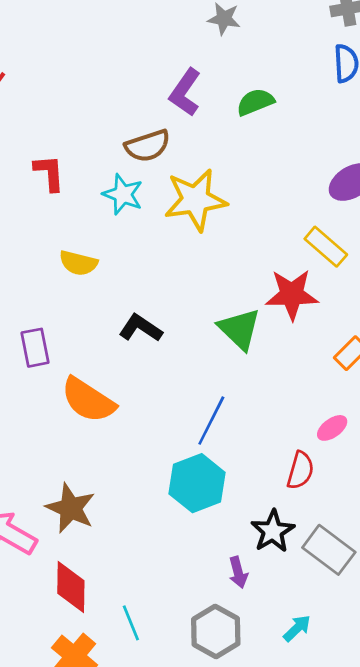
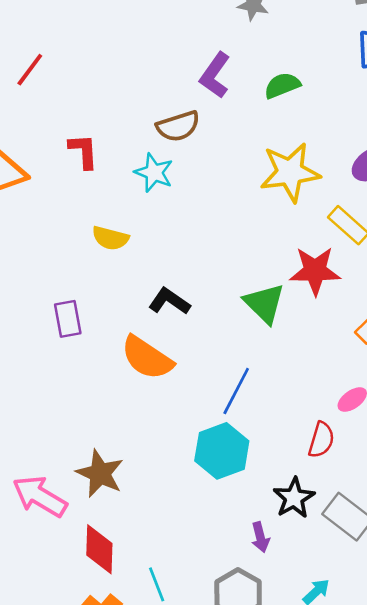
yellow star: (195, 200) -> (290, 172), moved
orange semicircle: (88, 400) -> (147, 358), moved

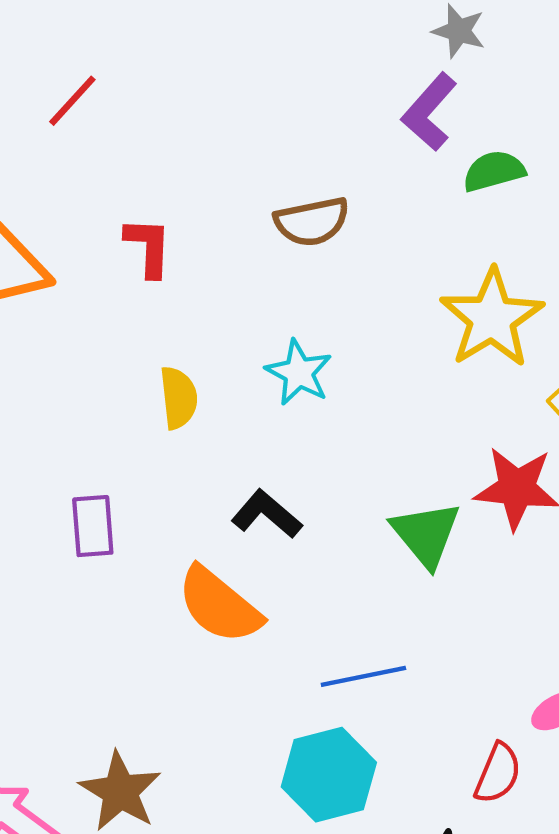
purple L-shape: (215, 75) -> (429, 112), moved
yellow star: (290, 172) -> (492, 318), turned -30
cyan star: (154, 173) -> (299, 373), moved
yellow semicircle: (110, 238) -> (179, 398), turned -117
blue line: (236, 391) -> (363, 676), turned 45

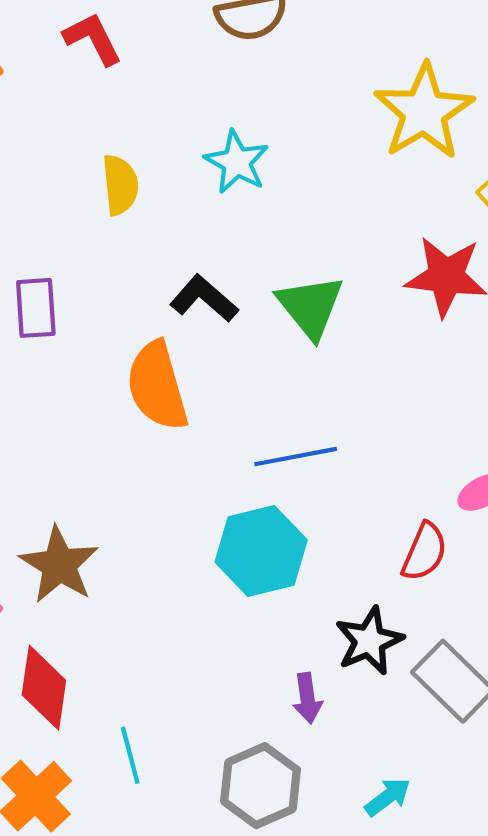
red L-shape: (148, 247) -> (93, 39), turned -30
green triangle: (426, 534) -> (310, 307), moved
orange semicircle: (219, 605) -> (157, 386), turned 34

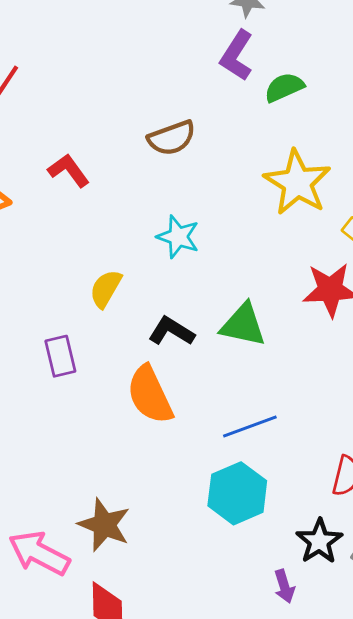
yellow semicircle: (120, 185) -> (106, 289), moved, turned -135
green triangle: (310, 307) -> (243, 325), turned -30

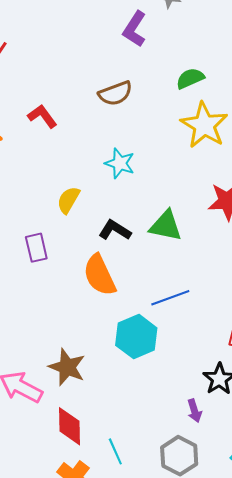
purple L-shape: (237, 56) -> (135, 29), moved
green semicircle: (284, 87) -> (190, 78), moved
cyan hexagon: (237, 493) -> (136, 337), moved

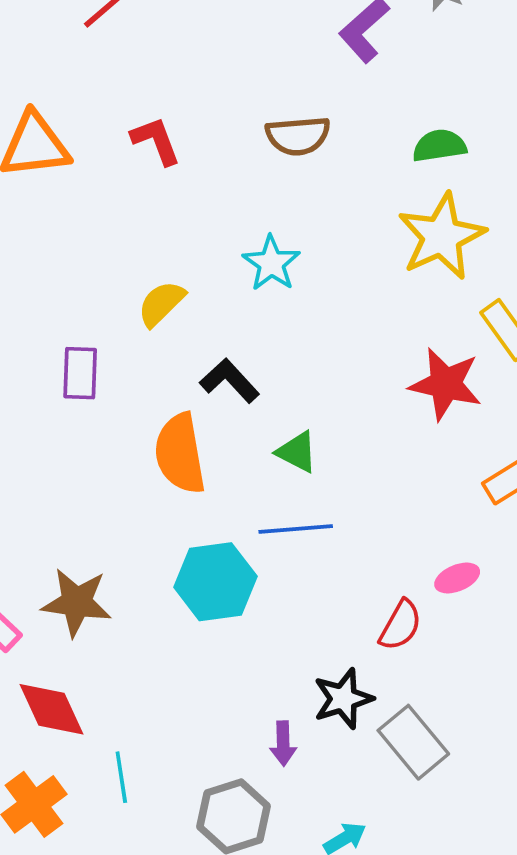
green triangle: (166, 226) -> (297, 452), moved, size x0.7
brown star: (67, 367) -> (77, 602), turned -30
red diamond: (69, 426) -> (51, 709), turned -39

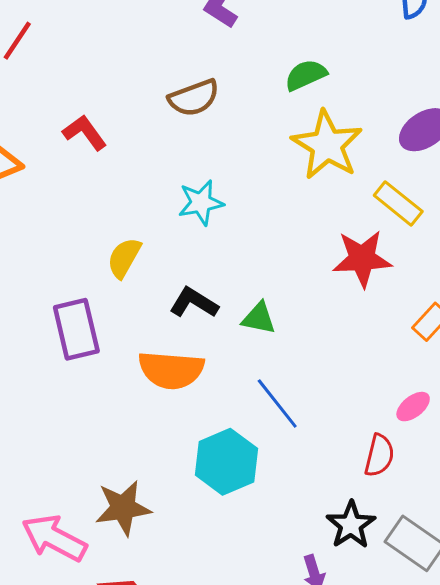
cyan star: (271, 263) -> (201, 203), turned -30
purple rectangle: (80, 373) -> (76, 329), size x1.4
green triangle: (297, 452) -> (259, 318), moved
orange semicircle: (180, 454) -> (171, 370), turned -60
blue line: (296, 529) -> (277, 403), turned 72

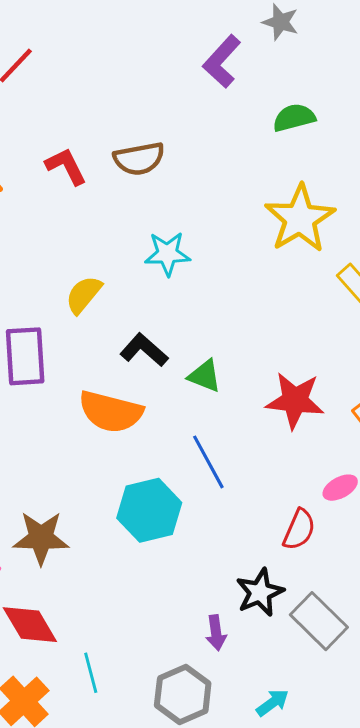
green semicircle: (306, 75) -> (294, 118), moved
brown semicircle: (194, 98) -> (139, 159), moved
red star: (362, 259) -> (295, 400), moved

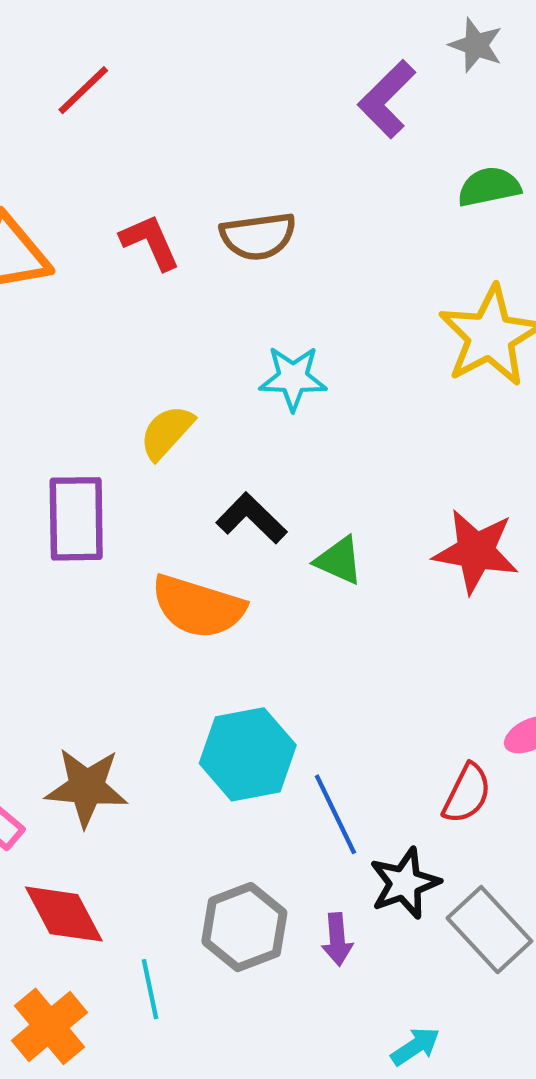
red star: (295, 400) -> (476, 551), moved
blue line: (208, 462) -> (335, 814), moved
gray hexagon: (183, 694) -> (244, 927), moved

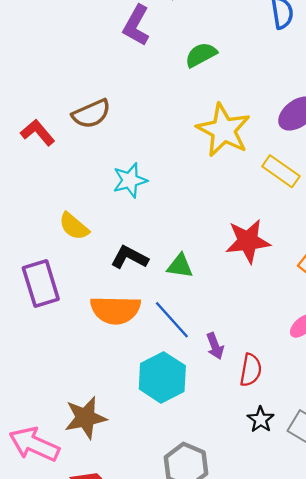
yellow semicircle: (167, 432) -> (74, 226), turned -76
red semicircle: (467, 794) -> (251, 370), moved
blue line: (335, 814) -> (172, 320), moved
black star: (405, 883) -> (261, 420), size x0.7
purple arrow: (337, 939) -> (215, 346), moved

